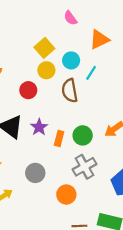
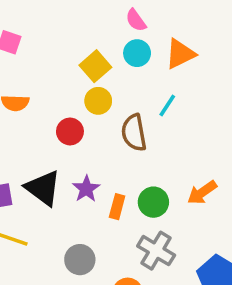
cyan circle: (71, 60) -> (137, 53), moved
gray cross: (85, 167) -> (156, 251), turned -30

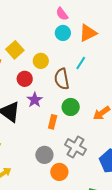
yellow square: (95, 66) -> (15, 50), moved
purple star: (86, 189) -> (35, 100), moved
green circle: (153, 202) -> (71, 107), moved
gray circle: (80, 260) -> (44, 155), moved

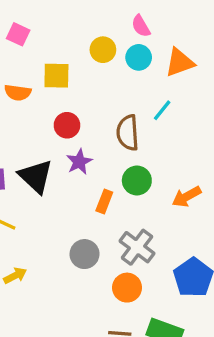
yellow square: (15, 50) -> (56, 76), turned 36
yellow circle: (41, 61) -> (103, 50), moved
orange circle: (59, 172) -> (127, 288), moved

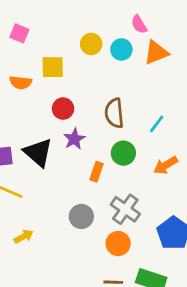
pink semicircle: (141, 26) -> (139, 24), moved
cyan line: (162, 110) -> (157, 124), moved

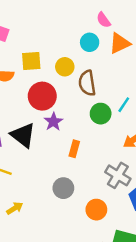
yellow circle: (91, 44) -> (65, 67), moved
red circle: (63, 109) -> (42, 96), size x1.5
brown semicircle: (114, 113) -> (87, 83), moved
green circle: (123, 153) -> (101, 114), moved
gray cross: (125, 209) -> (118, 175), moved

